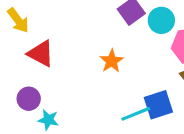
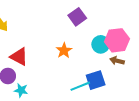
cyan circle: (161, 20) -> (101, 44), moved
red triangle: (41, 53) -> (19, 57), moved

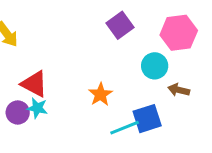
pink hexagon: (117, 40) -> (179, 33), moved
orange star: (64, 50) -> (100, 94), moved
cyan star: (21, 90) -> (37, 108), moved

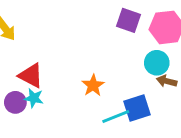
purple square: (120, 25) -> (128, 20), moved, turned -35
cyan circle: (155, 66) -> (157, 63), moved

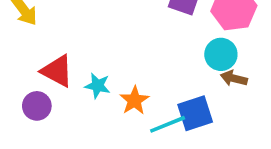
orange star: (93, 85) -> (134, 100), moved
cyan star: (34, 98) -> (98, 86), moved

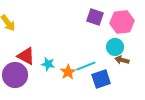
purple circle: (37, 106) -> (15, 75), size x1.6
cyan line: (168, 124) -> (86, 66), moved

